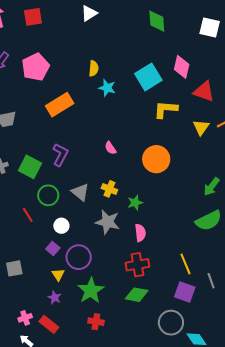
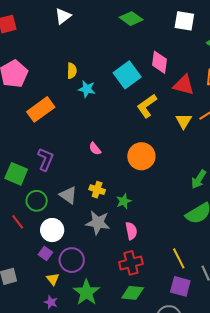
green diamond: (157, 21) -> (131, 19), turned -45
yellow L-shape: (166, 109) -> (147, 106), turned -35
white circle: (61, 226) -> (52, 230), size x1.5

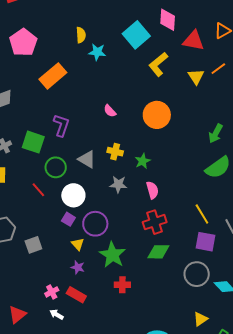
gray star: (98, 223) -> (118, 184), size x0.7

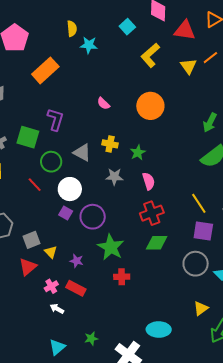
cyan square: (136, 35) -> (127, 27), size x0.6
yellow triangle: (78, 244) -> (51, 252), moved
red triangle: (17, 315) -> (28, 267), moved

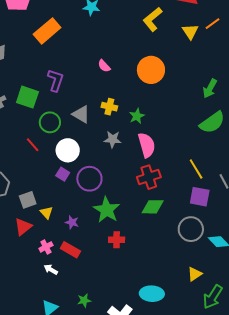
pink semicircle: (149, 181) -> (147, 145), size x1.4

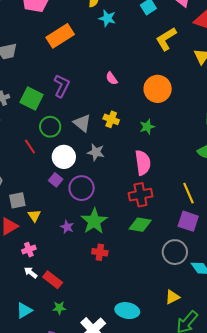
green star: (137, 116) -> (147, 127), moved
gray star: (113, 139) -> (96, 152), moved
purple star: (72, 222) -> (67, 227), moved
red rectangle: (70, 250) -> (53, 280), moved

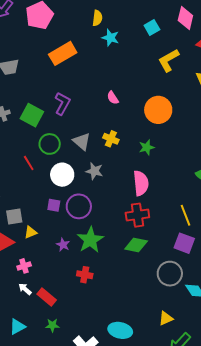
purple square: (56, 180) -> (54, 205), moved, turned -32
yellow triangle: (34, 216) -> (31, 232), turned 40
red cross: (100, 252) -> (85, 275), moved

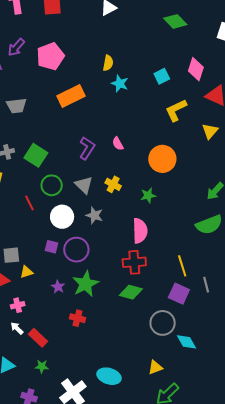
purple L-shape: (62, 104) -> (87, 148), moved

